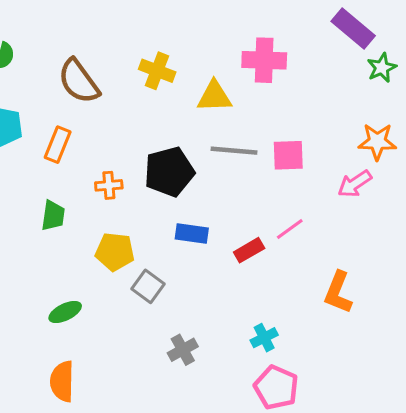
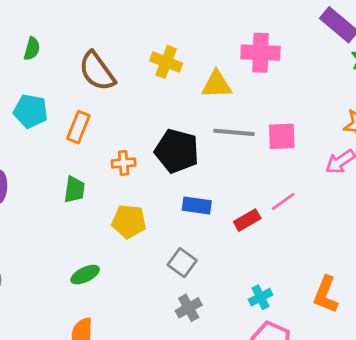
black pentagon: (169, 172) -> (177, 151), turned 30
gray square: (148, 286) -> (182, 263), moved
orange L-shape: (338, 292) -> (326, 295), moved

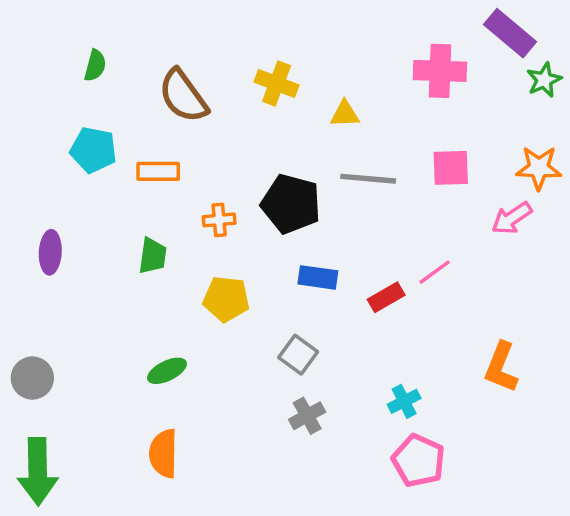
pink cross: (260, 53) -> (440, 71), moved
yellow triangle: (217, 85) -> (345, 114), size x0.7
orange rectangle: (78, 127) -> (158, 171), turned 68
pink square: (282, 136) -> (451, 168), moved
orange L-shape: (326, 295) -> (501, 367), moved

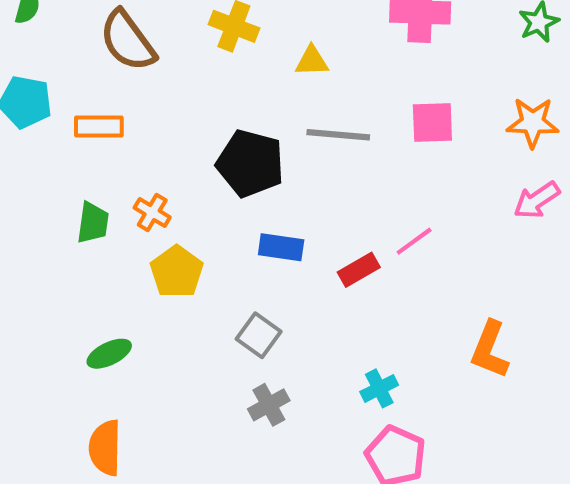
pink arrow: (512, 218) -> (537, 200), moved
orange cross: (219, 220) -> (152, 212), moved, turned 36
yellow pentagon: (226, 299) -> (177, 272), turned 30

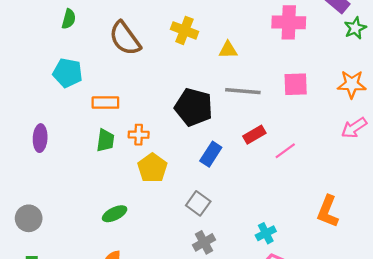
orange rectangle: (99, 127) -> (105, 103), moved
orange cross: (152, 212) -> (139, 135), turned -30
blue rectangle: (281, 247) -> (211, 154), turned -65
red rectangle: (359, 270) -> (254, 135), moved

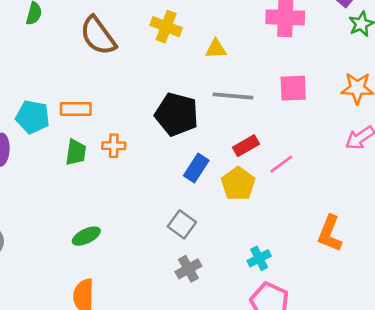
cyan pentagon: (68, 73) -> (33, 117), moved
yellow pentagon: (152, 168) -> (238, 184), moved

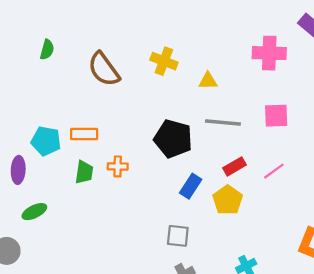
pink line: (281, 164) -> (274, 171), moved
gray square: (182, 224) -> (178, 236), turned -30
green ellipse: (86, 236) -> (34, 212), moved

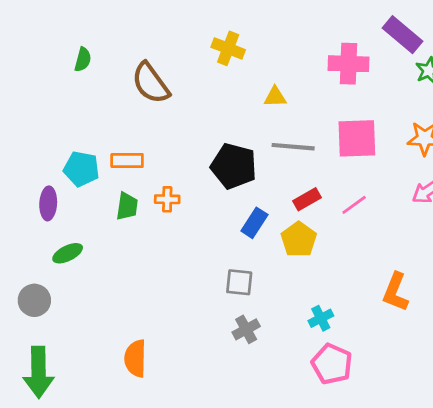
yellow cross: (164, 61) -> (228, 48), moved
pink square: (276, 116) -> (357, 138), size x1.4

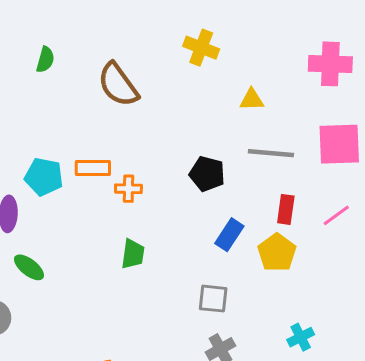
black pentagon: (234, 166) -> (207, 174), size x0.7
orange cross: (167, 199) -> (128, 189), moved
red rectangle: (307, 199) -> (286, 209), turned -52
green trapezoid: (127, 206) -> (133, 254), moved
green ellipse: (68, 253) -> (29, 267), turned 64

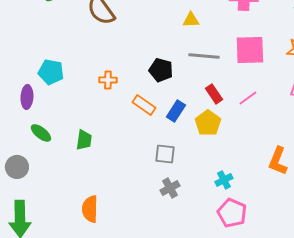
orange rectangle: (93, 168) -> (144, 105), moved, turned 35
red rectangle: (286, 209) -> (214, 94), turned -42
green trapezoid: (133, 254) -> (84, 140), moved

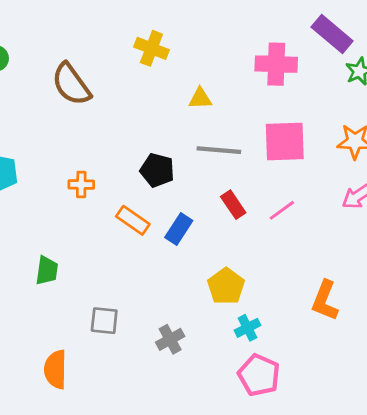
yellow pentagon: (208, 123) -> (226, 286), moved
gray square: (165, 154) -> (104, 321), moved

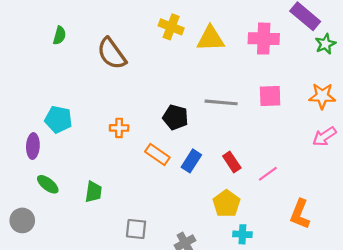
yellow triangle: (200, 99) -> (211, 39), moved, size x1.6
pink square: (285, 142) -> (270, 96), size x0.7
red rectangle: (233, 205) -> (232, 162), moved
pink line: (282, 210) -> (268, 174), moved
cyan cross: (248, 328) -> (242, 234), turned 30

